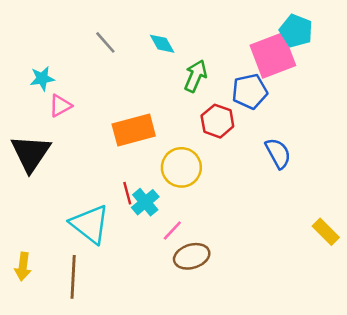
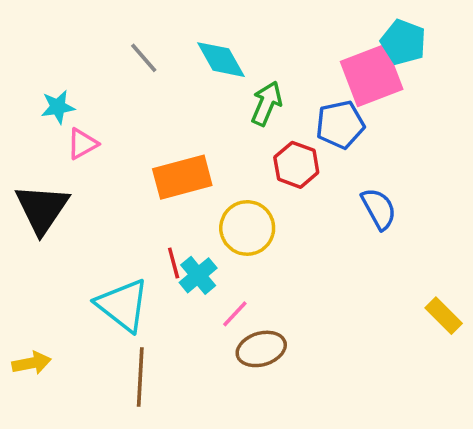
cyan diamond: (162, 44) -> (221, 60), size x1.4
yellow arrow: (23, 267) -> (32, 363), turned -108
brown line: (73, 277) -> (140, 377), moved

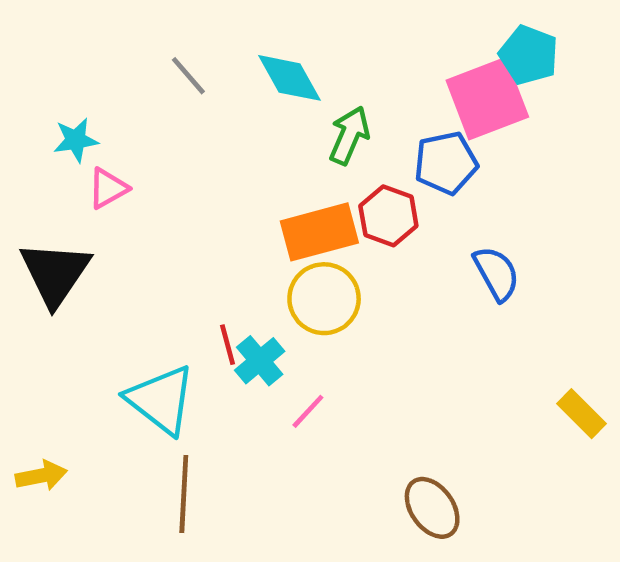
orange rectangle: (182, 177) -> (319, 232), moved
brown ellipse: (261, 349) -> (432, 508), moved, turned 72

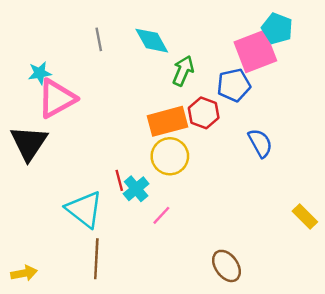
gray line: (188, 76) -> (99, 39), turned 30
pink triangle: (108, 188) -> (57, 98), size x1.8
yellow arrow: (41, 476) -> (24, 273), moved

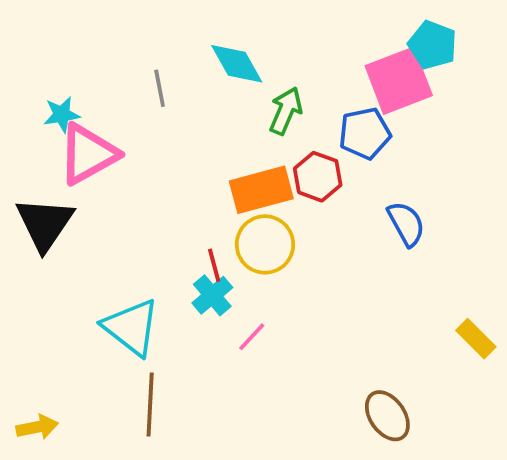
gray line: (99, 39) -> (160, 88), moved
red line: (119, 180) -> (214, 265), moved
brown ellipse: (226, 266) -> (387, 416), moved

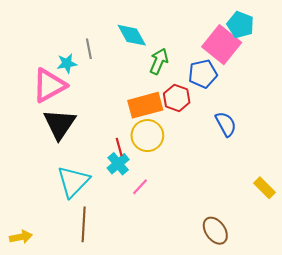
pink square: (399, 81) -> (222, 45), turned -30
cyan star: (62, 115) -> (67, 63), moved
black triangle: (45, 224) -> (60, 124), moved
cyan triangle: (131, 327) -> (73, 182), turned 36

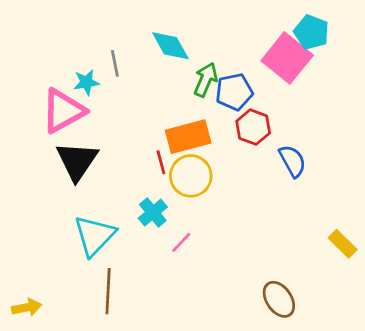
blue pentagon: (203, 74) -> (234, 92), moved
red hexagon: (177, 98) -> (253, 127), moved
red line: (119, 147) -> (161, 162), moved

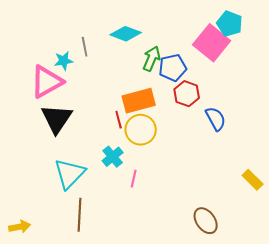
cyan diamond: (170, 46) -> (126, 34), turned -40
pink line: (181, 242) -> (134, 179), turned -30

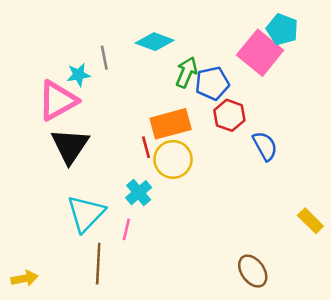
pink line: (134, 179) -> (126, 229), moved

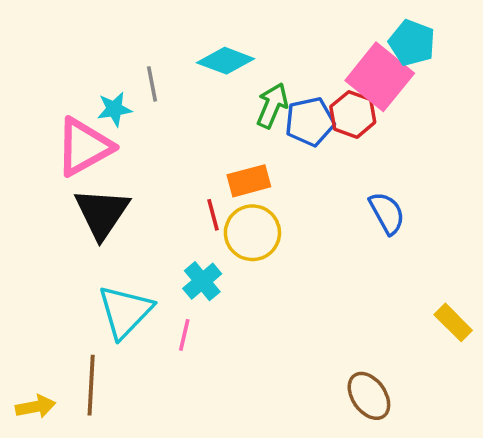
red hexagon: (229, 115) -> (353, 114), moved
orange rectangle: (171, 124) -> (249, 181), size x0.7
brown line: (98, 264) -> (91, 385), moved

